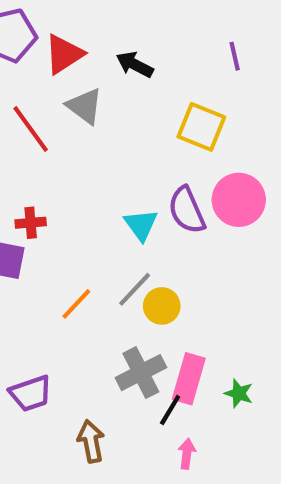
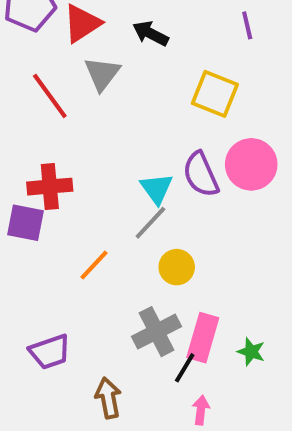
gray triangle: (85, 106) -> (102, 74), turned 30
red cross: (31, 223) -> (50, 187), size x1.5
gray line: (135, 289) -> (150, 223), moved

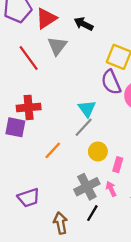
purple semicircle: (201, 174) -> (111, 82), moved
pink rectangle: (203, 338) -> (118, 165), moved, size x0.6
black line: (185, 368) -> (92, 213), moved
pink arrow: (201, 410) -> (111, 189), moved, turned -32

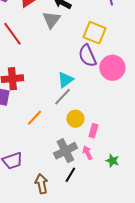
gray triangle: (57, 46) -> (51, 20), moved
cyan triangle: (87, 109) -> (65, 80), turned 30

